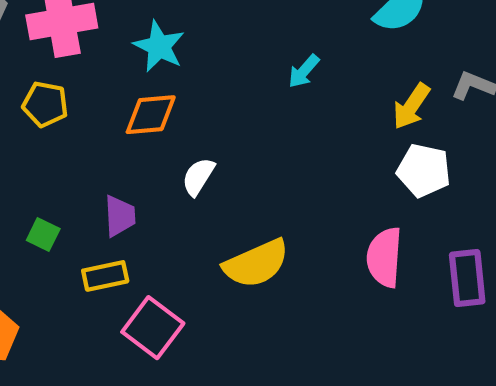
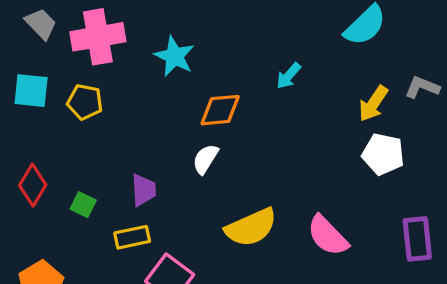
orange diamond: (151, 115) -> (220, 110), moved
pink semicircle: (384, 257) -> (328, 236), moved, turned -48

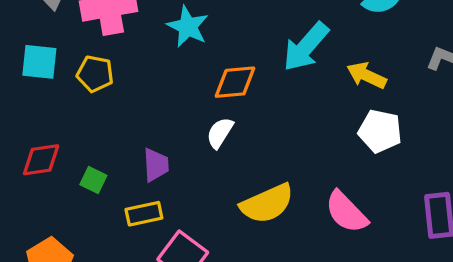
cyan arrow: (289, 76) -> (306, 47), size x1.8
yellow arrow: (373, 104) -> (367, 75), moved, turned 81
white pentagon: (383, 154) -> (380, 131), moved
red diamond: (33, 185) -> (41, 160), turned 51

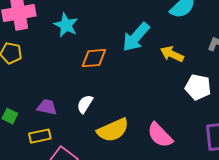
white pentagon: (380, 131) -> (198, 87), moved
white semicircle: (220, 133) -> (85, 104), moved
purple trapezoid: (156, 165) -> (47, 107), turned -75

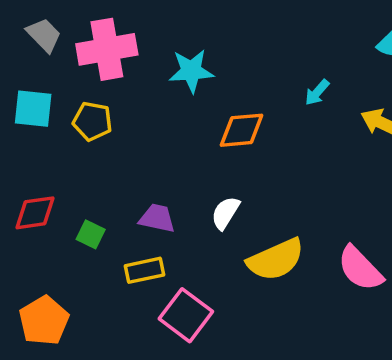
cyan star: (66, 25) -> (191, 71), turned -30
cyan arrow: (136, 37) -> (317, 92), size x0.5

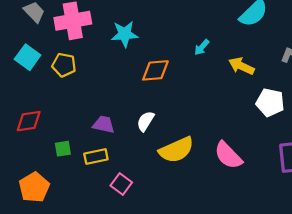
cyan square: (33, 109) -> (28, 57), turned 30
green square: (91, 234) -> (63, 149), moved, turned -35
pink square: (186, 315) -> (121, 184), size x0.7

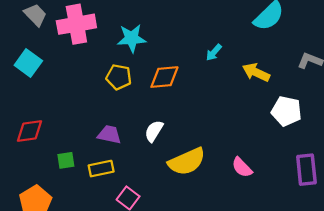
yellow pentagon: (64, 65) -> (119, 77), moved
pink semicircle: (228, 155) -> (242, 167), size x0.7

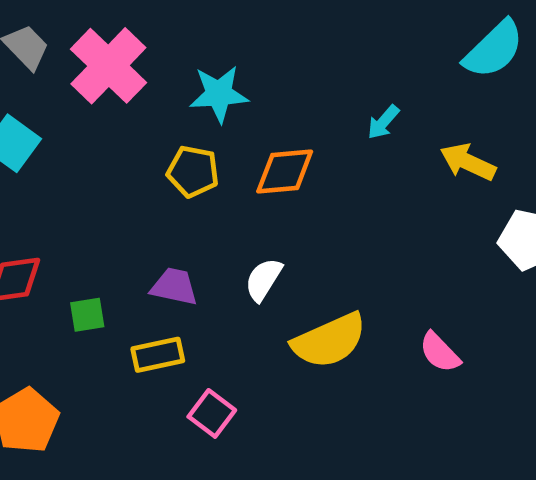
pink cross: (76, 24) -> (108, 66), turned -36
green square: (66, 160) -> (87, 315), moved

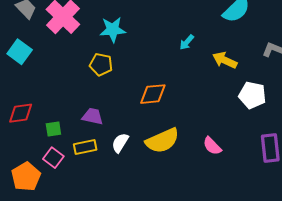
orange diamond: (285, 171) -> (153, 94), moved
white semicircle: (263, 280) -> (120, 143), moved
pink square: (212, 413) -> (53, 158), moved

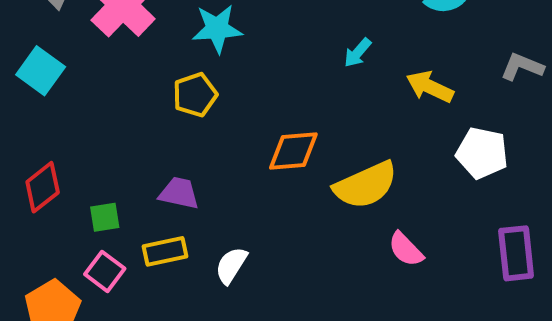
yellow pentagon: (101, 64) -> (195, 95), turned -30
red diamond: (21, 113) -> (43, 187), turned -30
yellow semicircle: (162, 141) -> (366, 185), moved
white semicircle: (120, 143) -> (231, 265), moved

